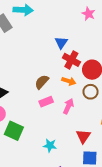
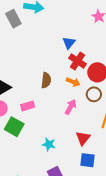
brown semicircle: (42, 82) -> (46, 80), turned 140
pink rectangle: (46, 102) -> (28, 106), moved

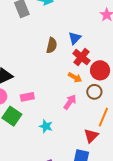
brown semicircle: (46, 80) -> (52, 45), moved
red triangle: (83, 138) -> (91, 136), moved
cyan star: (49, 144) -> (46, 126), moved

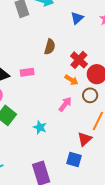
blue triangle: (75, 38) -> (77, 18), moved
pink rectangle: (27, 97) -> (27, 72), moved

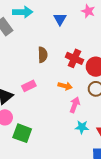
orange arrow: (71, 80) -> (65, 86), moved
cyan star: (40, 127) -> (82, 127), moved

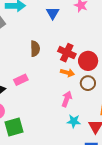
orange arrow: (65, 86) -> (67, 73), moved
green square: (22, 133) -> (14, 127), turned -36

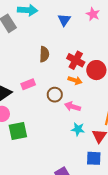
brown circle: (88, 83) -> (55, 95), moved
pink arrow: (67, 99) -> (73, 107), turned -98

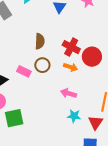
pink rectangle: (28, 84) -> (24, 71), turned 48
brown circle: (55, 95) -> (42, 65), moved

